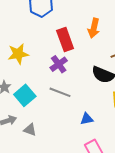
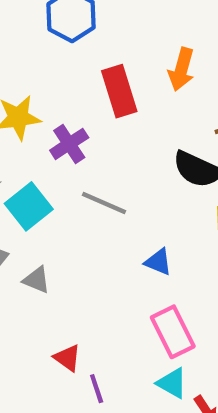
purple cross: (59, 64) -> (69, 144), moved
blue triangle: (87, 119) -> (158, 262), turned 32

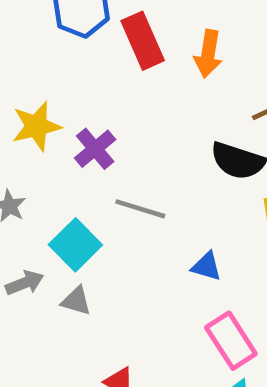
red rectangle: (119, 91) -> (143, 41), moved
cyan square: (29, 206) -> (75, 245), moved

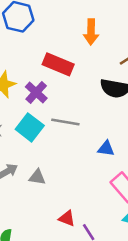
red rectangle: (143, 41) -> (58, 64), moved, turned -36
cyan square: (75, 245) -> (30, 127), moved

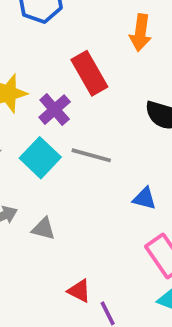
red rectangle: (58, 64) -> (89, 73), turned 32

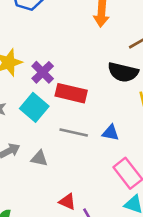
red rectangle: (89, 73) -> (71, 93), moved, turned -44
gray line: (91, 155) -> (74, 132), moved

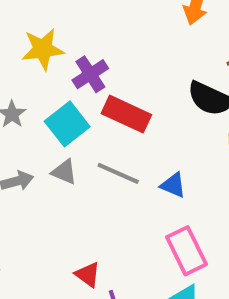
gray triangle: (39, 158) -> (64, 172), moved

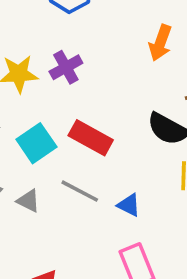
purple cross: (90, 74) -> (66, 67), moved
gray triangle: (64, 172) -> (28, 201), moved

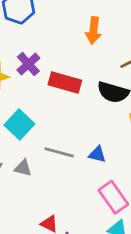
red rectangle: (91, 138) -> (65, 83), moved

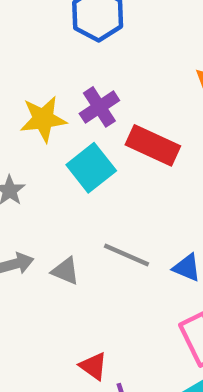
cyan square: (19, 125) -> (91, 168), moved

